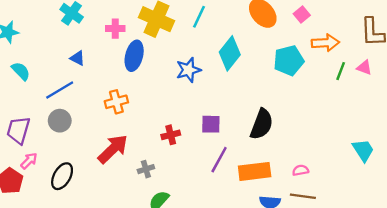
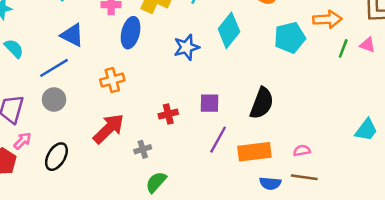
blue triangle: (77, 58) -> (72, 35), size x1.5
cyan trapezoid: (363, 150) -> (366, 130), turned 70

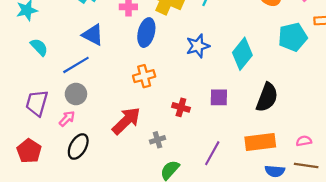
cyan diamond: (229, 30) -> (242, 54), moved
orange cross: (112, 80) -> (144, 76), moved
red cross: (168, 114) -> (181, 107), turned 30
purple line: (218, 140) -> (212, 153), moved
pink arrow: (22, 141) -> (67, 119), moved

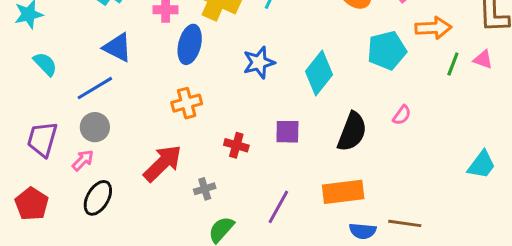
pink semicircle: (304, 141) -> (402, 115), moved, turned 136

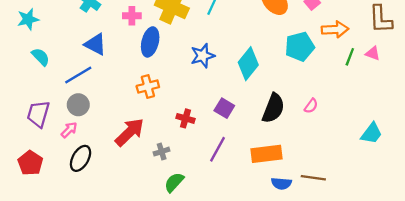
pink semicircle: (402, 115) -> (311, 106), moved
purple square: (287, 132) -> (224, 108), turned 30
purple line: (278, 207) -> (217, 149), moved

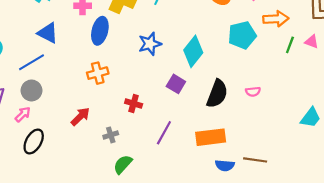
pink semicircle: (311, 106) -> (253, 92), turned 48
purple square: (224, 108) -> (176, 84), moved
red arrow: (130, 132) -> (80, 117), size x0.7

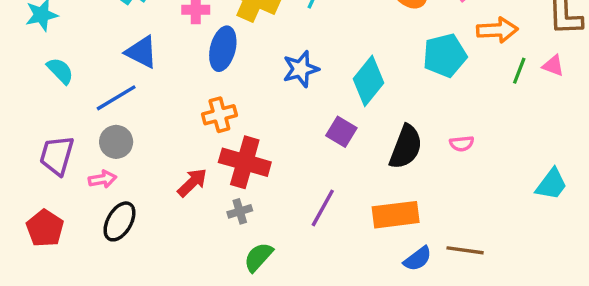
red cross: (134, 104) -> (245, 162), moved, size x1.8
pink arrow: (23, 114) -> (103, 179), turned 35
blue semicircle: (225, 165) -> (418, 259), turned -42

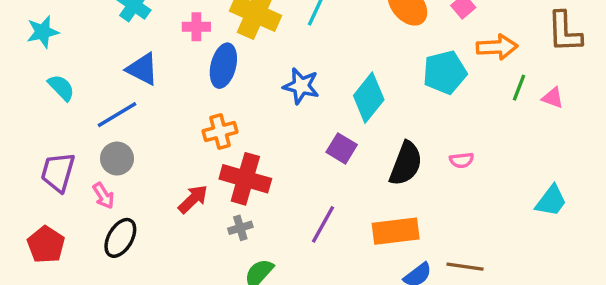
pink triangle: (553, 66) -> (553, 98), moved
blue star: (301, 69) -> (301, 86), turned 30
pink arrow: (103, 179) -> (103, 196), turned 68

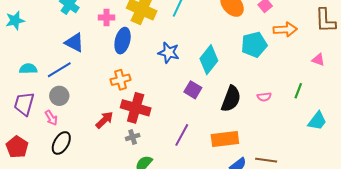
cyan semicircle: (61, 88) -> (28, 69), moved, turned -48
green line: (519, 88) -> (298, 91), moved

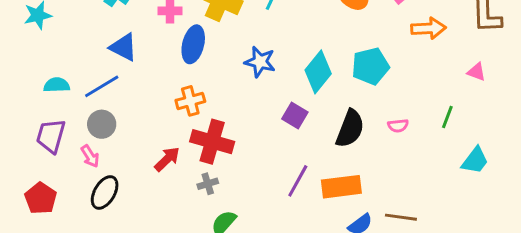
cyan pentagon: (254, 45) -> (370, 66), moved
purple line: (182, 135) -> (298, 181), moved

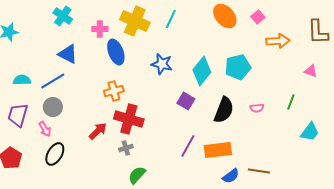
blue ellipse: (193, 44) -> (116, 52), turned -35

